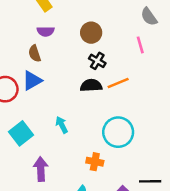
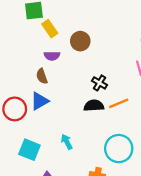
brown circle: (91, 33) -> (80, 41), moved
cyan square: (21, 133) -> (29, 150), turned -30

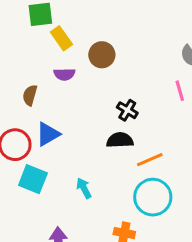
brown semicircle: (42, 76) -> (30, 95), moved, turned 35
orange line: (119, 103) -> (150, 160), moved
cyan square: (29, 150) -> (33, 179), moved

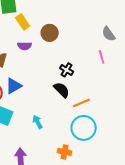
black semicircle: (120, 140) -> (62, 90), turned 48

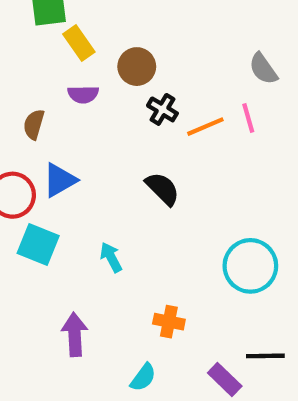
black cross: (67, 70) -> (162, 109), moved
orange line: (82, 103) -> (205, 127), moved
cyan circle: (84, 128) -> (250, 266), moved

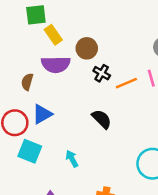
purple semicircle: (83, 94) -> (56, 64), size x1.6

